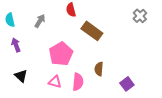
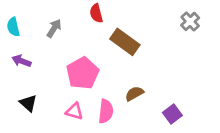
purple arrow: (16, 45) -> (21, 61), turned -48
brown semicircle: (99, 69) -> (134, 94), turned 56

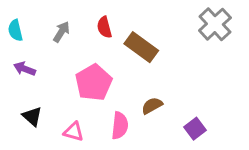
red semicircle: (96, 13) -> (104, 27), moved
gray cross: (190, 21) -> (215, 24), size x1.5
pink triangle: (74, 111) -> (74, 132), moved

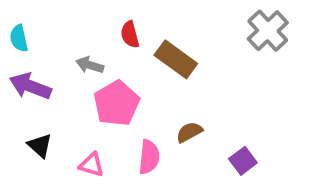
gray arrow: (61, 32) -> (90, 65), moved, turned -105
purple arrow: (25, 69) -> (30, 86), size x1.5

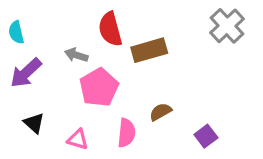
red semicircle: (130, 34) -> (110, 29), size x1.5
brown rectangle: (176, 59) -> (149, 50), turned -52
purple arrow: (30, 86) -> (26, 73), turned -64

